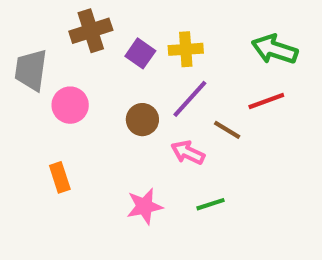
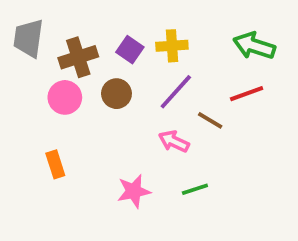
brown cross: (91, 31) -> (78, 57), moved
gray trapezoid: (31, 70) -> (29, 38), moved
brown circle: (142, 120) -> (116, 94), moved

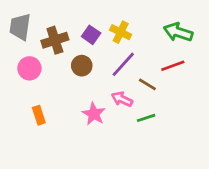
yellow cross: (172, 46) -> (121, 32), turned 30
pink circle: (65, 97) -> (29, 68), moved
green line: (195, 189) -> (146, 118), moved
pink star: (134, 191) -> (94, 114), moved, turned -30

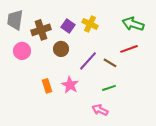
purple line: (123, 64) -> (88, 61), moved
pink arrow: (122, 99) -> (100, 110), moved
orange rectangle: (39, 115) -> (47, 86), moved

